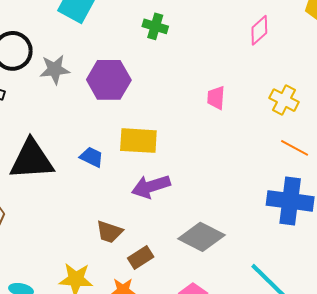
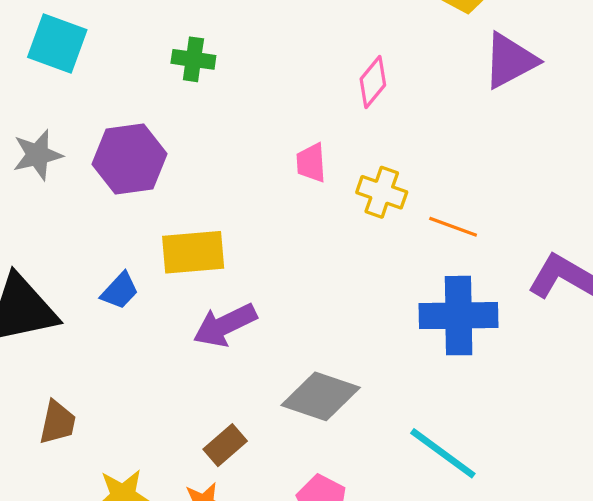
pink diamond: (259, 30) -> (373, 82), moved
yellow cross: (284, 100) -> (382, 192), moved
blue trapezoid: (92, 157) -> (120, 291), turned 115
brown trapezoid: (109, 232) -> (57, 422), moved, turned -88

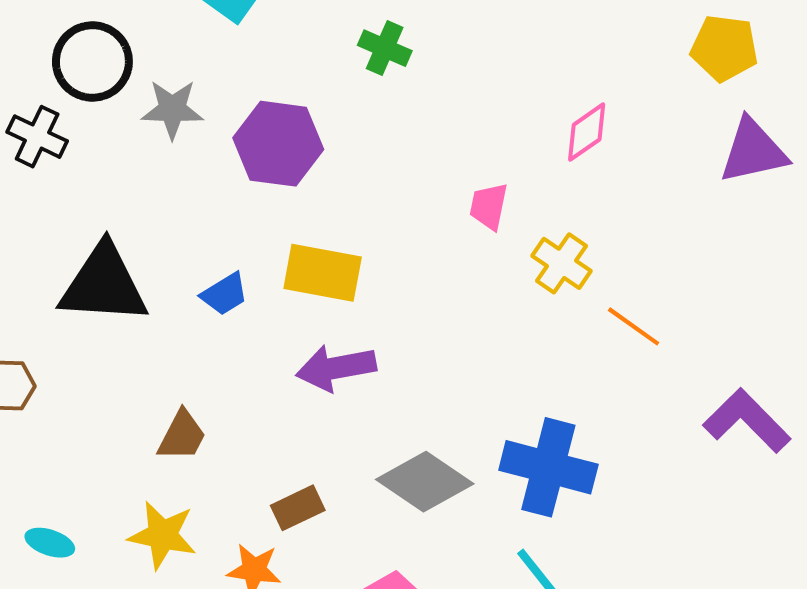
blue cross: (459, 316) -> (548, 467), moved
brown trapezoid: (57, 422) -> (182, 436), moved

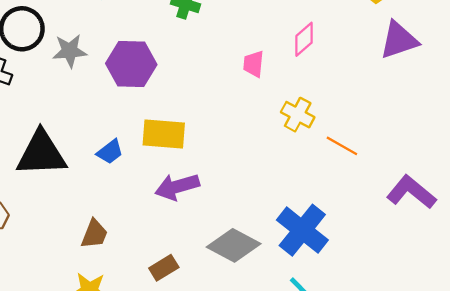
pink trapezoid: (489, 206) -> (254, 64), moved
blue cross: (548, 467) -> (302, 230), turned 30

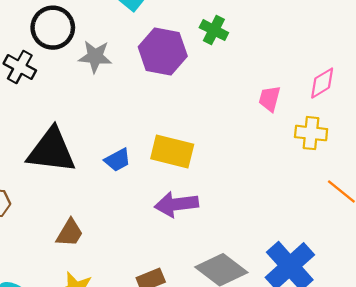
purple hexagon: (131, 64) -> (163, 52), moved
yellow cross: (298, 115) -> (311, 133), moved, turned -32
brown trapezoid: (94, 234) -> (70, 233), moved

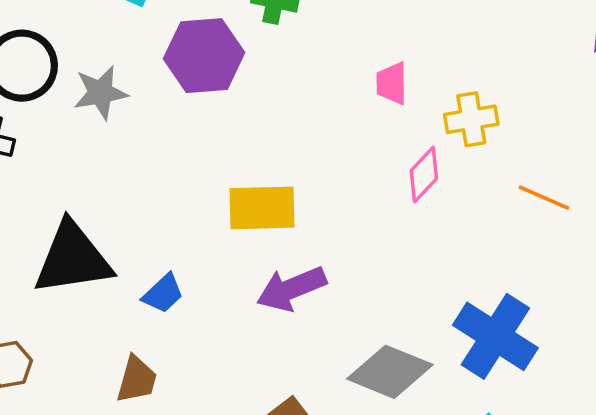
pink diamond: (322, 83) -> (424, 175), moved
blue trapezoid: (118, 160) -> (163, 294), moved

